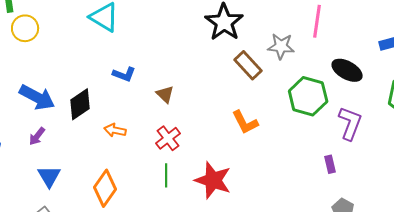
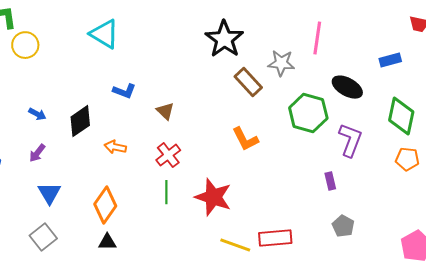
blue arrow: (37, 97) -> (37, 114), size x0.5

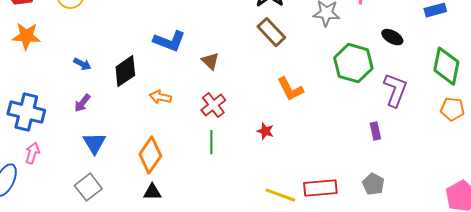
brown rectangle: (248, 82) -> (271, 32), moved
black ellipse: (347, 87) -> (392, 37), size x0.7
blue L-shape: (124, 91) -> (169, 41), size x1.4
red star: (213, 197) -> (265, 131), moved, size x0.5
gray pentagon: (343, 226) -> (373, 184), moved

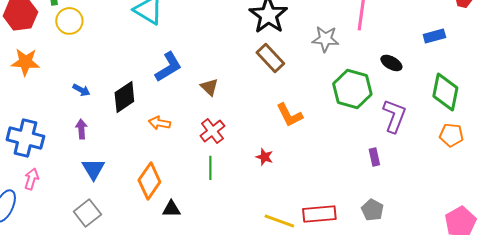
blue L-shape: (169, 41) -> (168, 67), turned -52
purple arrow: (82, 103) -> (81, 129), turned 138
black triangle: (152, 192) -> (171, 209), moved

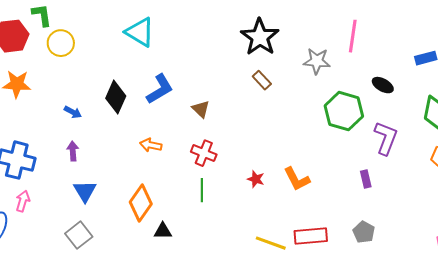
brown rectangle: (270, 58) -> (262, 80), size x0.7
black diamond: (124, 97) -> (116, 97), moved, turned -32
orange L-shape: (289, 115) -> (297, 179), moved
red cross: (212, 131) -> (204, 153), turned -30

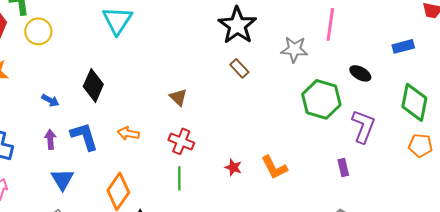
cyan triangle: (140, 32) -> (117, 20), turned 32
blue L-shape: (160, 89) -> (84, 136), moved, turned -76

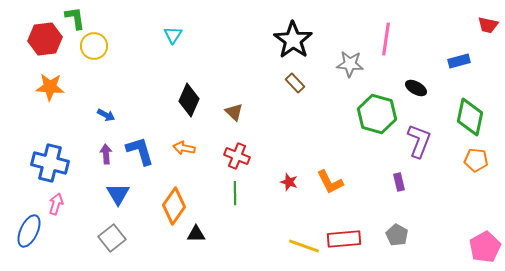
cyan triangle: (117, 20) -> (173, 35), size x0.6
black diamond: (93, 85) -> (189, 100), moved

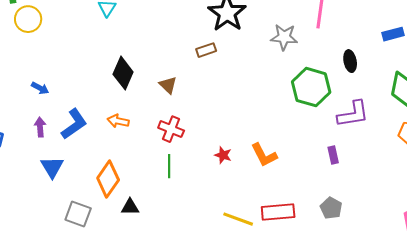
brown rectangle: (295, 83) -> (206, 50), moved, turned -66
black ellipse: (416, 88) -> (350, 61), turned 50
purple L-shape: (419, 141) -> (353, 114), turned 60
blue L-shape: (140, 151) -> (74, 124), turned 72
gray square: (112, 238) -> (78, 214), moved, turned -32

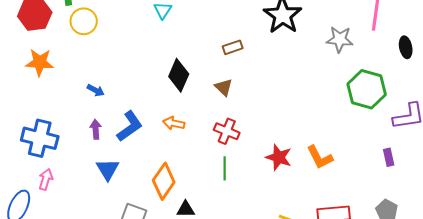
brown rectangle: (206, 50) -> (233, 47), moved
black ellipse: (350, 61) -> (406, 47), moved
red star: (223, 155) -> (279, 157), size x1.5

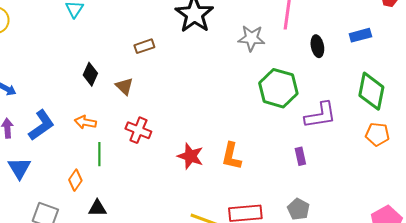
black diamond: (179, 75) -> (90, 74), size x0.7
brown triangle: (224, 87) -> (124, 86), moved
orange L-shape: (320, 157) -> (231, 156), turned 40
green line: (225, 168) -> (99, 154), moved
orange diamond: (164, 181) -> (75, 180), size x0.6

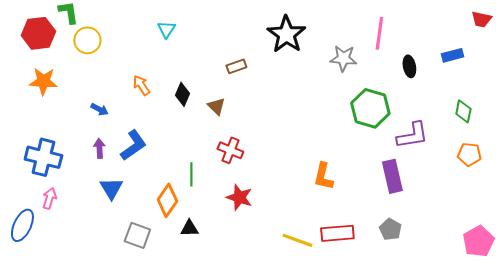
green diamond: (371, 91) -> (463, 111), size x0.6
orange arrow: (85, 122) -> (141, 85), moved, turned 45
red star: (190, 156) -> (239, 197), moved
purple rectangle: (300, 156) -> (392, 176), size x1.8
orange diamond: (75, 180) -> (167, 200), size x1.5

